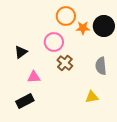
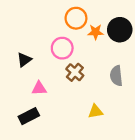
yellow triangle: (92, 97) -> (96, 111), moved

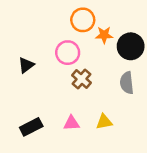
black circle: (120, 30) -> (131, 46), moved
pink triangle: (39, 88) -> (71, 123), moved

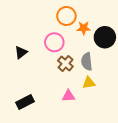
gray semicircle: (127, 83) -> (87, 62), moved
yellow triangle: (104, 122) -> (89, 83), moved
pink triangle: (71, 123) -> (68, 96), moved

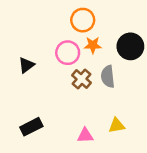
orange star: (84, 28) -> (93, 45), moved
yellow triangle: (89, 83) -> (117, 125), moved
pink triangle: (68, 96) -> (85, 135), moved

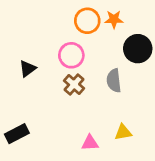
orange star: (93, 45) -> (114, 19), moved
brown cross: (81, 79) -> (74, 84), moved
black rectangle: (31, 127) -> (17, 134), moved

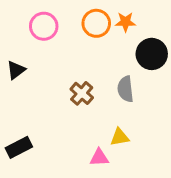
pink circle: (71, 55) -> (44, 26), moved
black triangle: (28, 69) -> (16, 70), moved
yellow triangle: (123, 132) -> (120, 137), moved

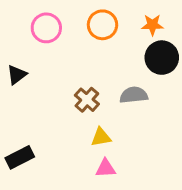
orange star: (125, 22) -> (152, 25), moved
gray semicircle: (125, 89) -> (134, 95), turned 90
yellow triangle: (120, 137) -> (101, 137), moved

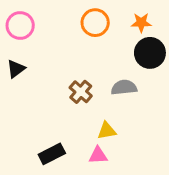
pink circle: (46, 28) -> (20, 25), moved
yellow triangle: (101, 137) -> (107, 131), moved
black rectangle: (20, 157) -> (52, 154), moved

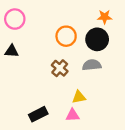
orange circle: (95, 23) -> (66, 36), moved
black circle: (150, 53) -> (97, 39), moved
black triangle: (16, 69) -> (12, 51), turned 40

